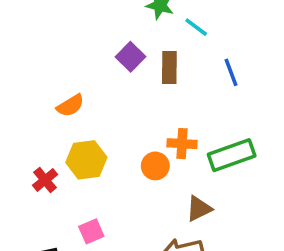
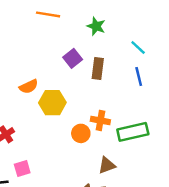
cyan line: (196, 27) -> (138, 48), moved
yellow hexagon: (86, 160) -> (52, 103), moved
pink square: (91, 231) -> (22, 168), moved

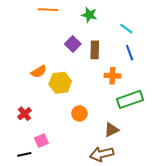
orange cross: (100, 120) -> (112, 76), moved
orange circle: (81, 133) -> (79, 113), moved

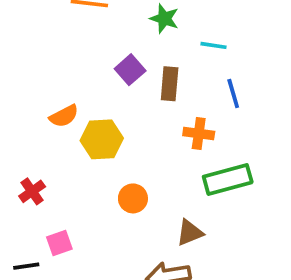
cyan line: (126, 29) -> (213, 45), moved, turned -32

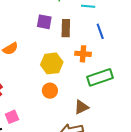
purple square: (130, 70) -> (44, 22), turned -35
yellow hexagon: (102, 139) -> (52, 63), moved

